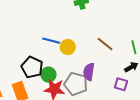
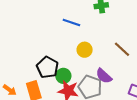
blue line: (51, 41) -> (71, 22), moved
purple semicircle: (89, 72) -> (104, 76), turned -60

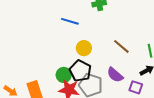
black pentagon: (47, 67) -> (80, 71), moved
purple semicircle: (104, 76) -> (115, 75), moved

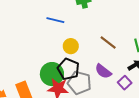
green circle: (64, 75) -> (52, 74), size x1.5
purple square: (136, 87) -> (125, 83), turned 32

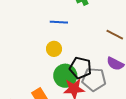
yellow circle: (71, 46) -> (54, 49), moved

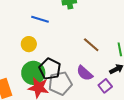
gray pentagon: (94, 79) -> (60, 83), turned -30

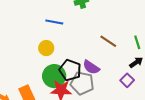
purple semicircle: (85, 73) -> (91, 67), moved
gray pentagon: (60, 83) -> (82, 83), turned 30

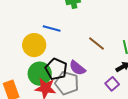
blue line: (54, 22) -> (52, 29), moved
yellow circle: (46, 48) -> (34, 45), size x1.5

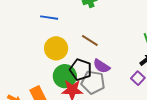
blue line: (52, 29) -> (49, 18), moved
brown line: (97, 43) -> (90, 40), moved

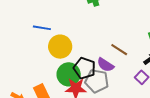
blue line: (49, 18) -> (42, 28), moved
brown line: (90, 40) -> (119, 50), moved

